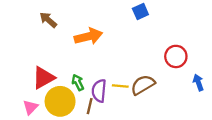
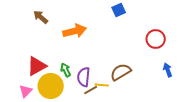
red circle: (176, 56) -> (156, 39), moved
yellow line: (120, 86) -> (102, 85), moved
brown line: (90, 106) -> (91, 90), moved, turned 48

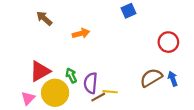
orange arrow: (75, 31) -> (81, 33), size x0.7
blue arrow: (168, 70) -> (173, 79), moved
brown semicircle: (121, 72) -> (151, 78), moved

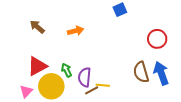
brown arrow: (44, 18) -> (37, 27), moved
brown semicircle: (151, 78) -> (141, 72), turned -75
blue arrow: (173, 79) -> (161, 73), size x1.6

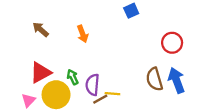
orange arrow: (76, 31) -> (83, 34), turned 84

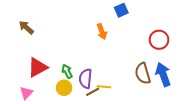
brown arrow: (41, 29) -> (26, 27), moved
orange arrow: (83, 34) -> (102, 32), moved
yellow circle: (56, 95) -> (64, 88), moved, size x0.6

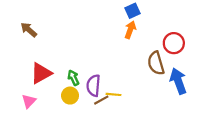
orange arrow: (102, 32) -> (130, 30), moved, turned -140
brown semicircle: (143, 73) -> (156, 63), moved

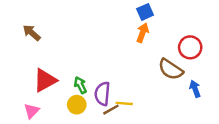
brown semicircle: (156, 63) -> (171, 69), turned -40
blue arrow: (178, 81) -> (195, 89), size x0.6

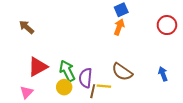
red circle: (190, 47) -> (167, 25), moved
brown semicircle: (171, 69) -> (122, 72), moved
green arrow: (80, 85) -> (67, 71), size x1.5
brown line: (111, 110) -> (93, 91), turned -48

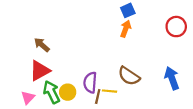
brown arrow: (26, 27) -> (42, 45), moved
green arrow: (67, 71) -> (51, 92), moved
blue arrow: (163, 74) -> (172, 78), size x1.5

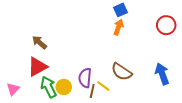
yellow line: (110, 91) -> (103, 86), turned 32
pink triangle: (28, 98) -> (13, 89), moved

